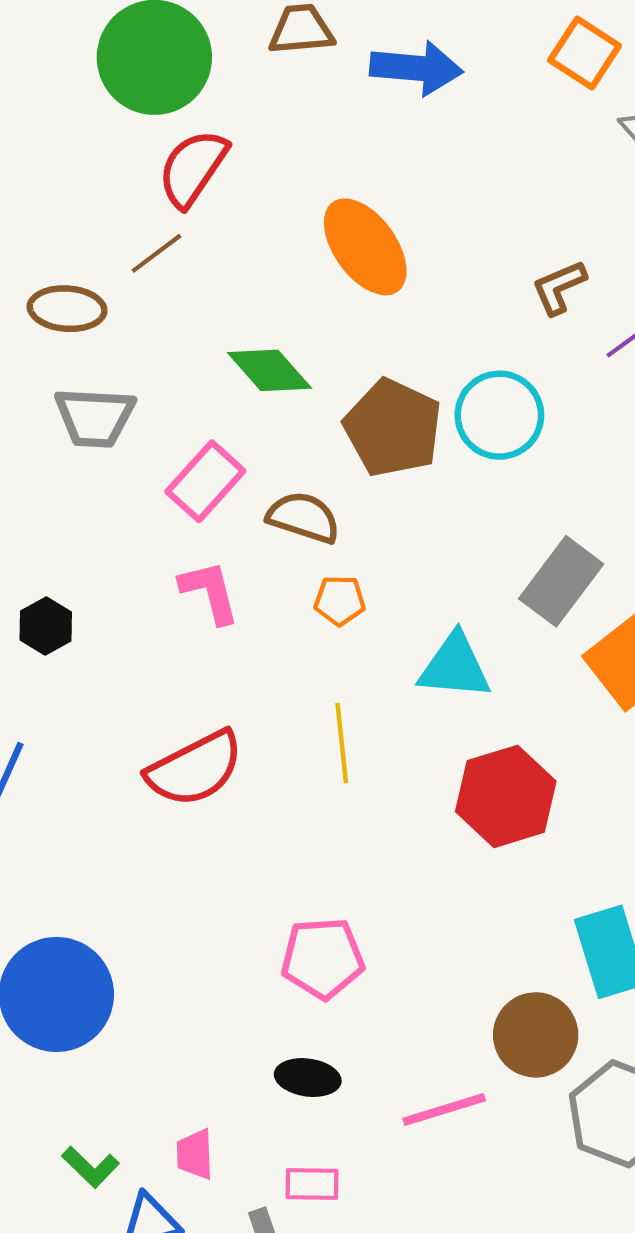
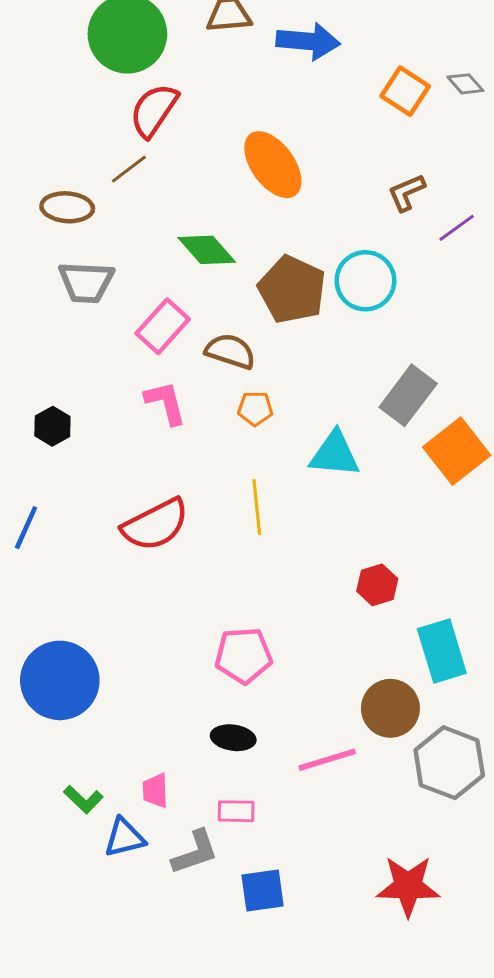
orange square: (585, 53) -> (405, 91), moved
red hexagon: (506, 796) -> (377, 585), moved, size x0.6

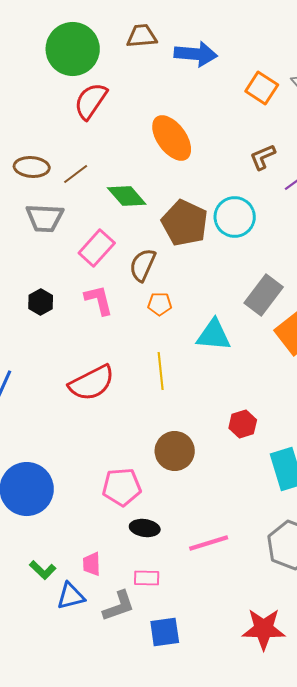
brown line: (129, 169) -> (76, 174), moved
brown semicircle: (230, 351) -> (143, 265), turned -84
black hexagon: (52, 426) -> (41, 302), moved
pink pentagon: (243, 655) -> (122, 487), moved
brown circle: (390, 708) -> (175, 451), moved

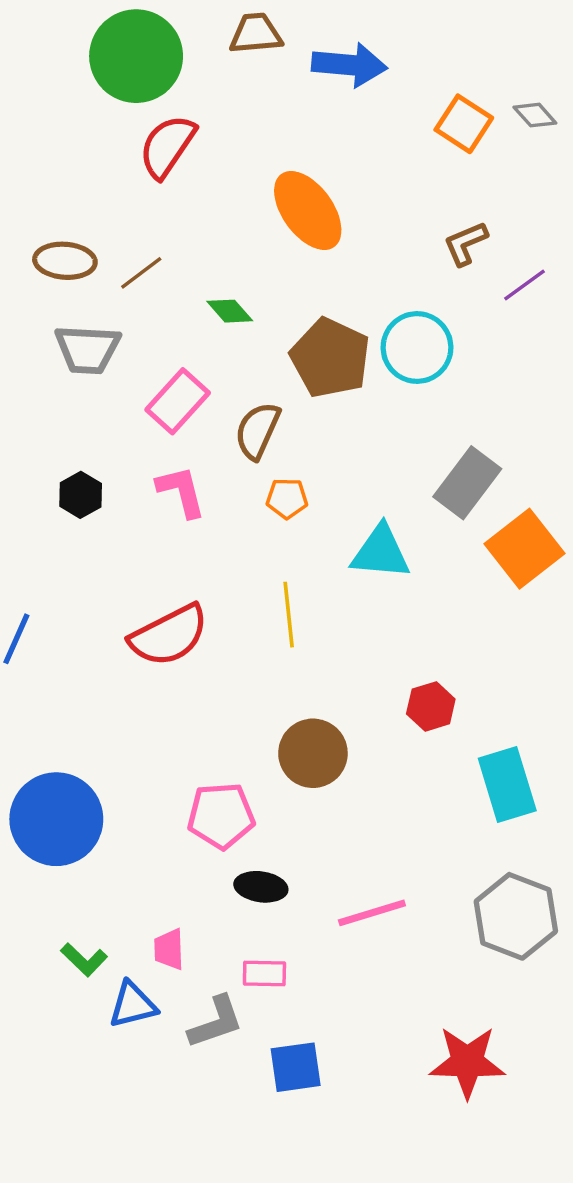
green diamond: (127, 196) -> (230, 311), size x0.7

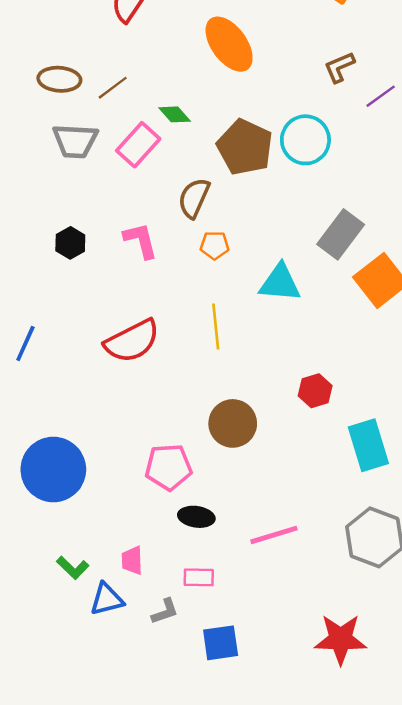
pink rectangle: (178, 401) -> (138, 145), moved
gray L-shape: (216, 1022) -> (165, 611), size x0.7

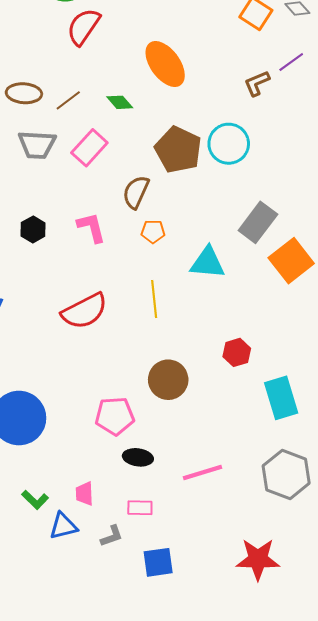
purple line: (381, 96) -> (291, 62), moved
green diamond: (175, 114) -> (120, 102), moved

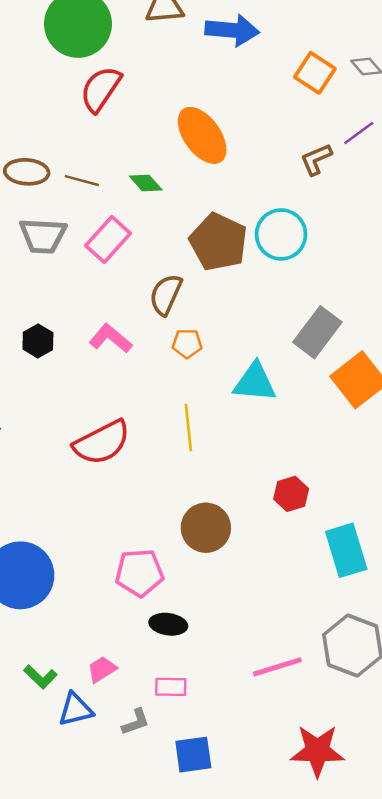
brown line: (68, 100) -> (82, 181), turned 52
pink L-shape: (92, 227) -> (111, 338), turned -36
pink line: (202, 472) -> (277, 667), moved
pink trapezoid: (84, 494) -> (102, 669), turned 60

